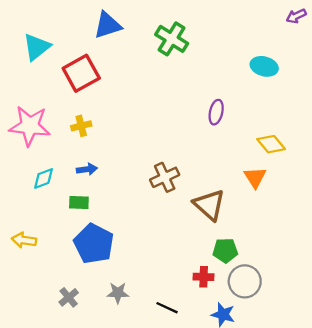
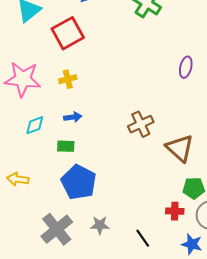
gray cross: (69, 297) -> (57, 229), size x1.8
black line: (167, 308) -> (143, 238), turned 30

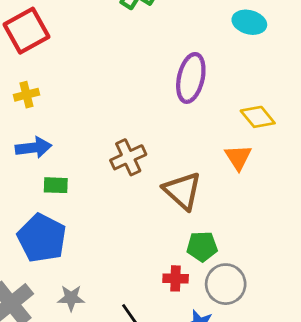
purple ellipse: (186, 67) -> (191, 78), size x1.6
blue arrow: (73, 117) -> (33, 148), size x1.4
green rectangle: (66, 146) -> (56, 185), moved

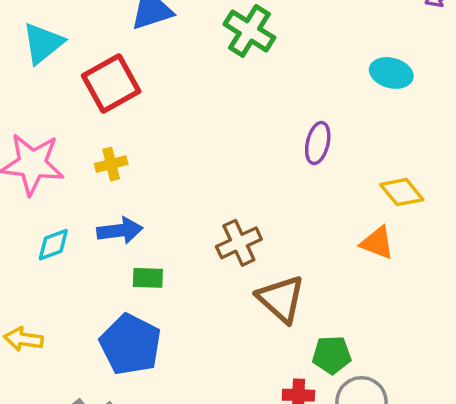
purple ellipse: (191, 78) -> (318, 143), size x0.7
orange triangle: (238, 157) -> (377, 243), turned -36
brown triangle: (182, 191) -> (281, 299), moved

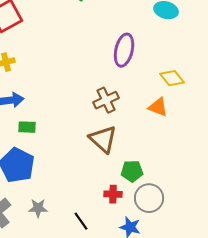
purple ellipse: (318, 143) -> (124, 50), size x1.4
brown cross: (239, 243) -> (106, 100), moved

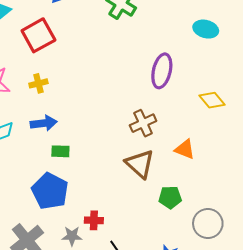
orange triangle: (158, 107) -> (185, 149), moved
red cross: (113, 194) -> (94, 220), moved
gray circle: (149, 198) -> (208, 223), moved

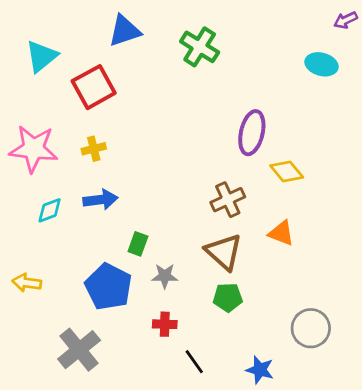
cyan ellipse: (206, 29) -> (321, 64), moved
yellow diamond: (212, 100) -> (287, 171), moved
green rectangle: (60, 151) -> (138, 244), moved, turned -72
green pentagon: (170, 197) -> (228, 297), moved
gray star: (72, 236) -> (165, 276), moved

